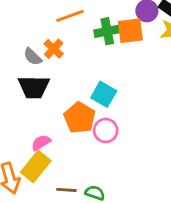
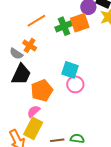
black trapezoid: (34, 87) -> (21, 74), turned -55
orange pentagon: (80, 118) -> (42, 90), moved, turned 30
pink circle: (106, 131) -> (75, 84), moved

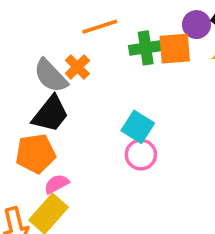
gray semicircle: (16, 54) -> (51, 76), size x1.5
orange pentagon: (42, 90) -> (36, 154), moved

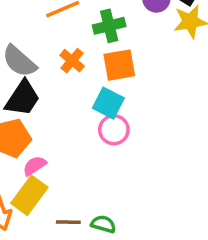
orange square: (175, 49) -> (119, 65), moved
orange cross: (77, 67) -> (72, 61), moved

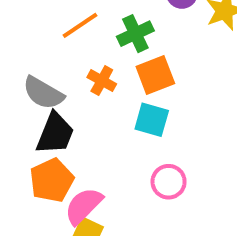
pink circle: (114, 130) -> (169, 182), moved
pink semicircle: (35, 166) -> (83, 206), size x1.5

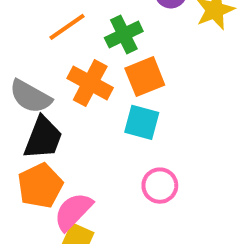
orange cross: (102, 81) -> (90, 83), size x1.5

